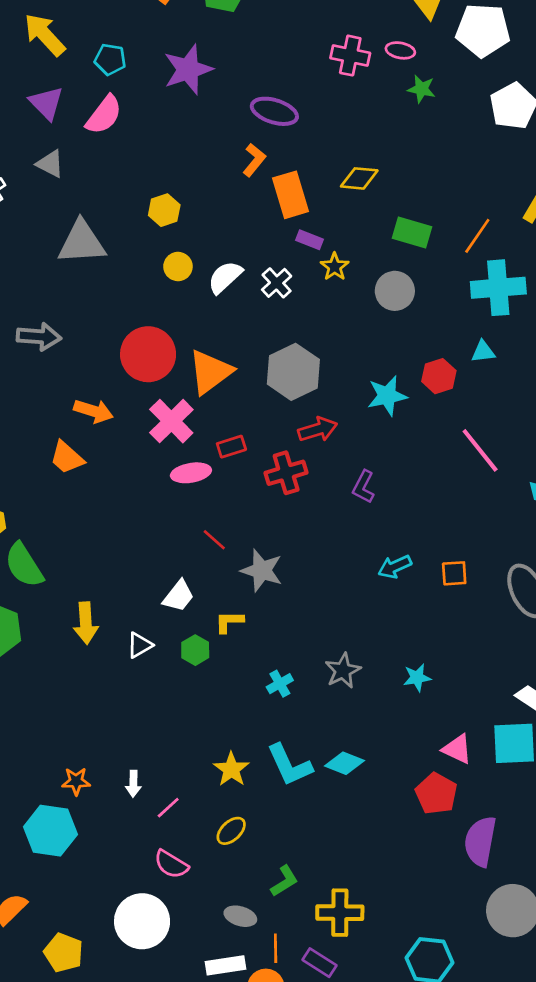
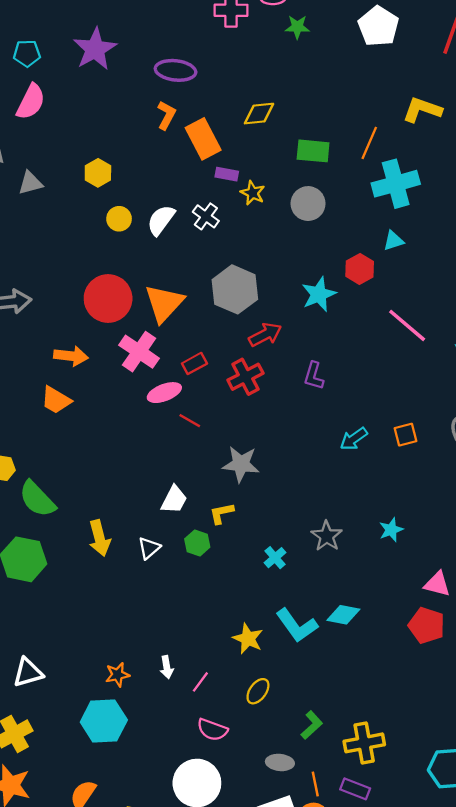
gray triangle: (82, 242) -> (30, 183), moved, size x0.6
red line: (214, 540) -> (190, 421), moved

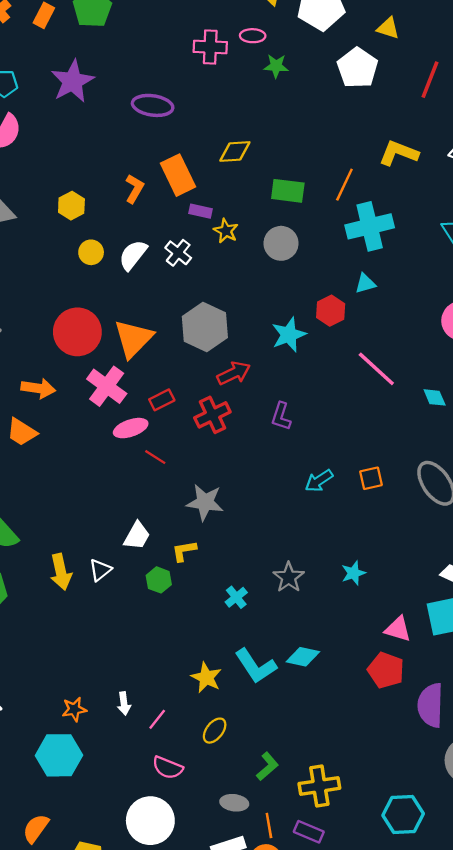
orange L-shape: (166, 115) -> (134, 189), moved
white triangle: (149, 548) -> (100, 570), moved

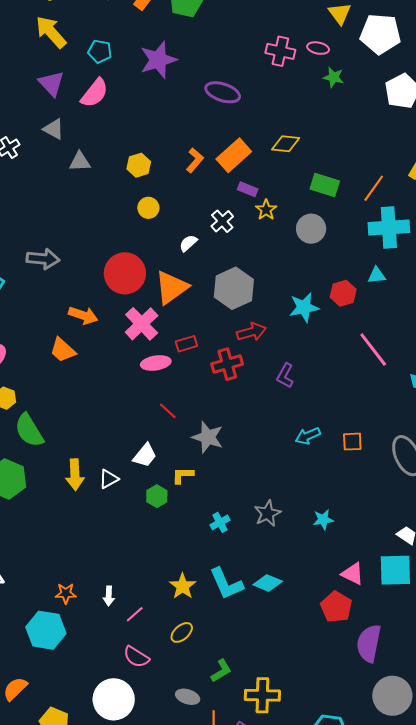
orange rectangle: (178, 175) -> (234, 155), turned 64
white semicircle: (133, 255) -> (188, 243), moved, size x0.7
red line: (155, 457) -> (168, 411), moved

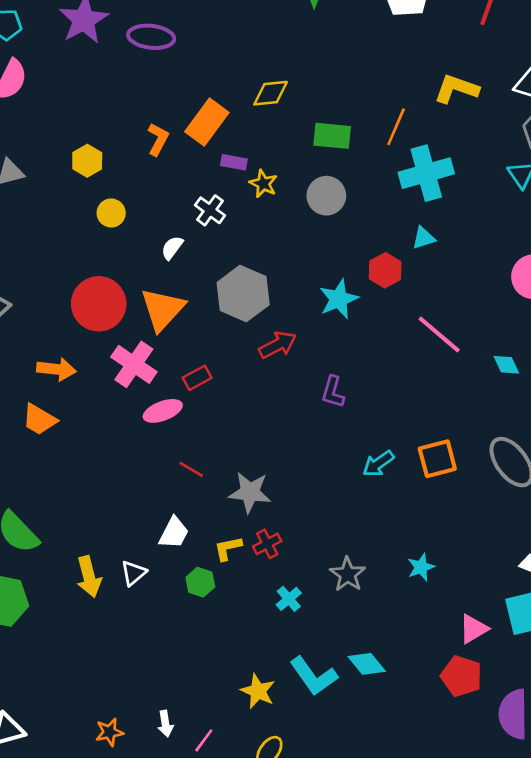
purple ellipse: (223, 92) -> (151, 37), moved
red cross: (227, 364) -> (267, 544), moved, size x0.7
orange square: (352, 442) -> (437, 459), size x1.4
pink triangle: (353, 574) -> (473, 629), turned -45
cyan diamond: (268, 583) -> (367, 664), turned 40

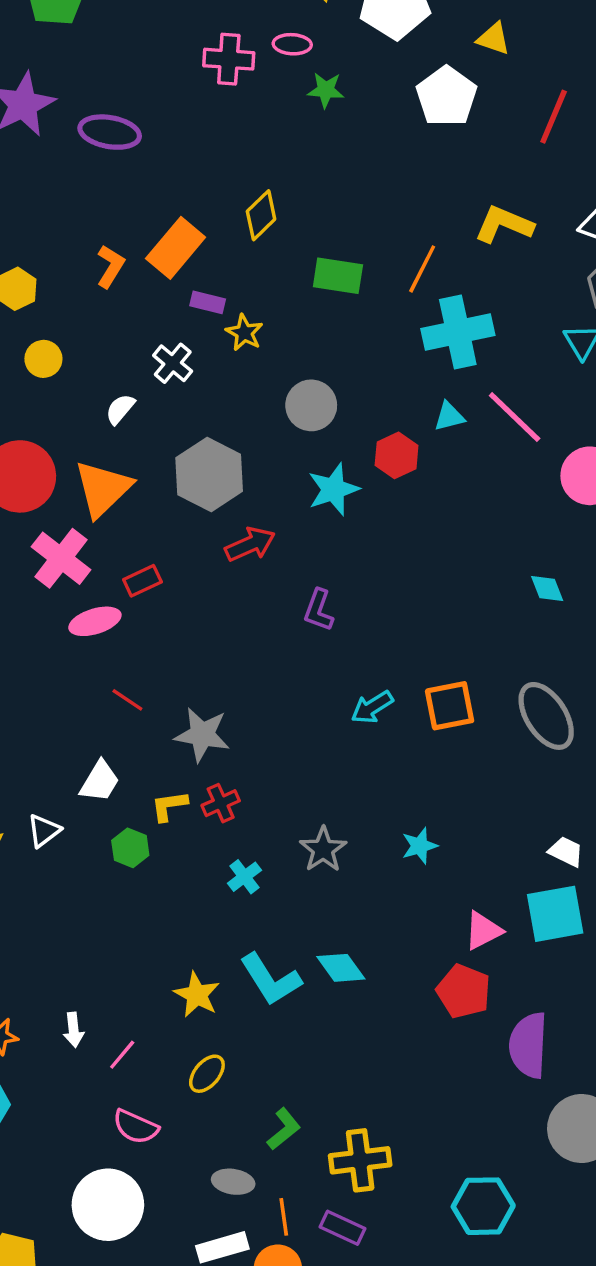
yellow diamond: (271, 93) -> (261, 215), turned -42
gray circle: (326, 196) -> (311, 405), moved
pink line: (439, 335) -> (515, 417), moved

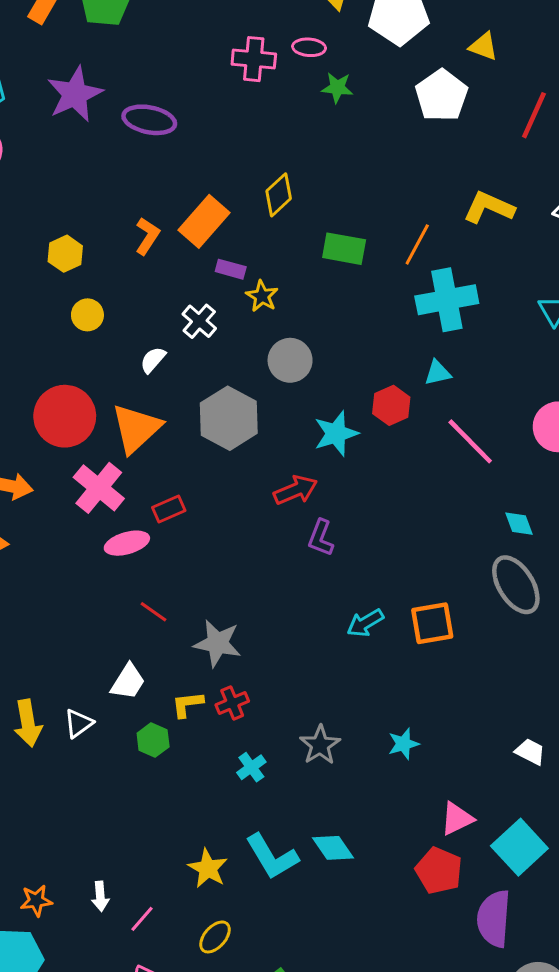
gray circle: (311, 405) -> (290, 360), moved
pink line: (515, 417) -> (470, 441), moved
red arrow: (250, 544) -> (296, 490), moved
gray ellipse: (546, 716) -> (516, 585), moved
cyan square: (555, 914) -> (519, 847), moved, turned -34

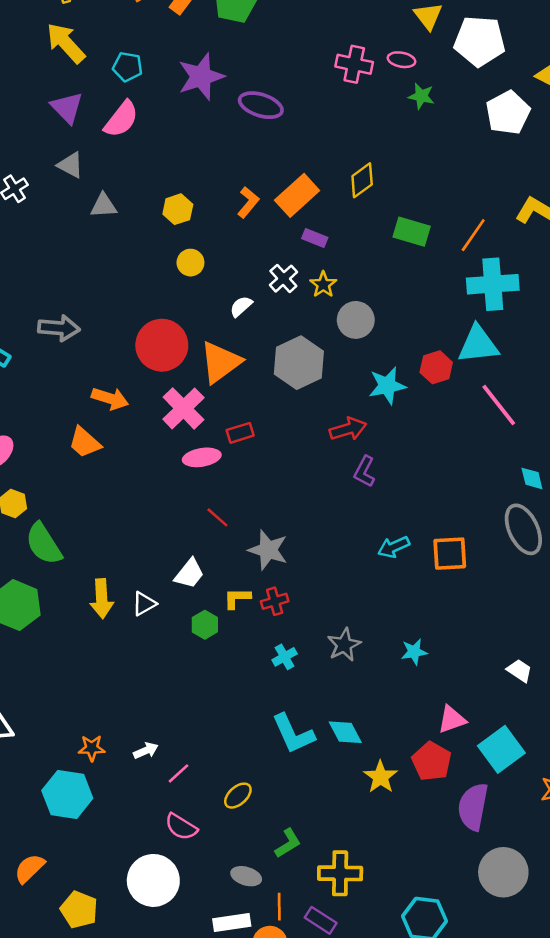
yellow star: (262, 296) -> (323, 284), moved
cyan triangle: (438, 373) -> (478, 344), size x1.8
yellow star: (208, 868) -> (380, 777), moved
white arrow: (100, 896) -> (146, 751), turned -115

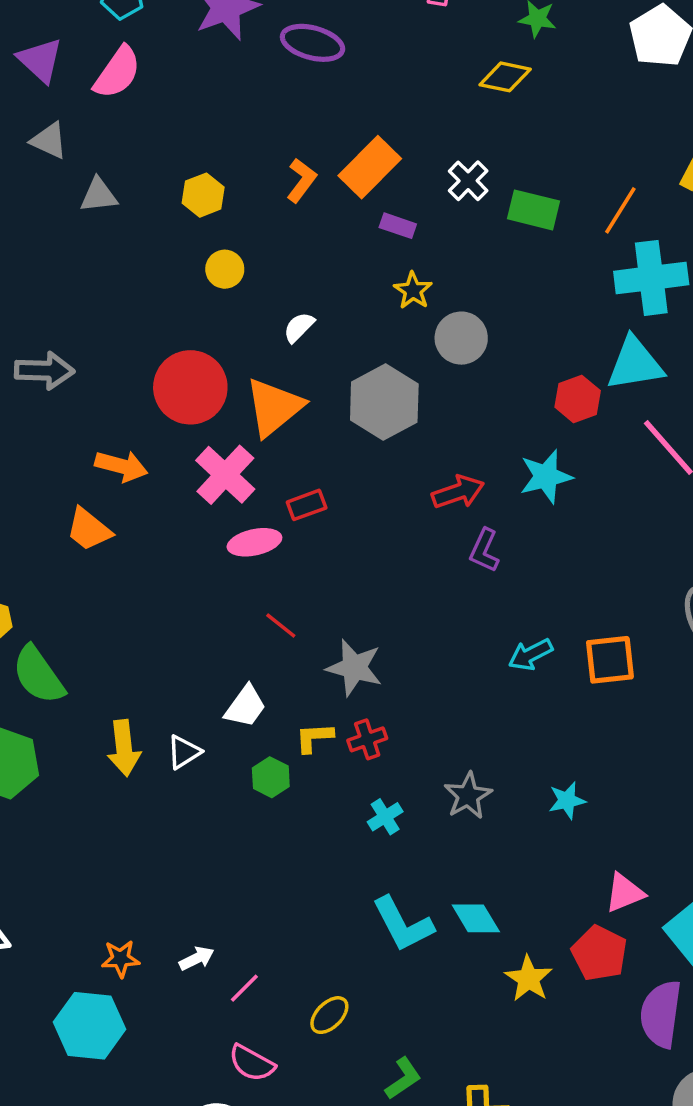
yellow diamond: (362, 180) -> (505, 77), moved, turned 51
white cross: (283, 279) -> (468, 181), moved
cyan star: (387, 386) -> (546, 477), moved

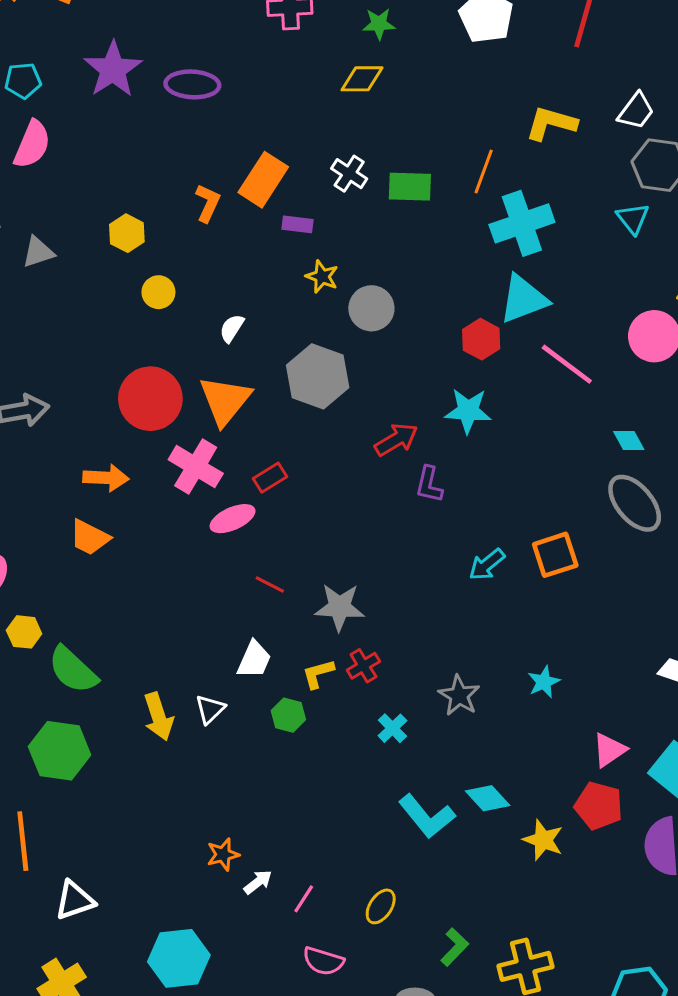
cyan star: (546, 477) -> (468, 411), turned 30
orange star: (121, 959) -> (223, 855), moved

